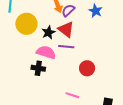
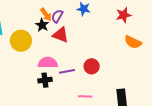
black star: (48, 32) -> (42, 25), moved
purple line: (66, 47) -> (67, 71), moved

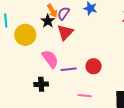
red triangle: (61, 35) -> (65, 32), turned 48
pink semicircle: (48, 63) -> (50, 59), turned 48
black cross: (45, 80) -> (41, 84), moved

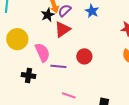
yellow circle: (25, 35) -> (17, 39), moved
red circle: (94, 66) -> (84, 56), moved

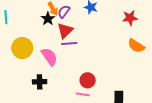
red circle: (84, 56) -> (88, 80), moved
purple line: (58, 66) -> (69, 43), moved

